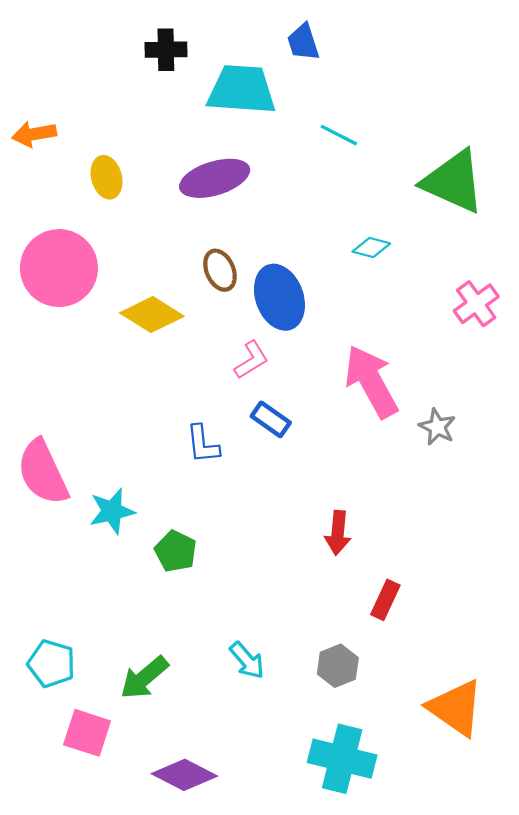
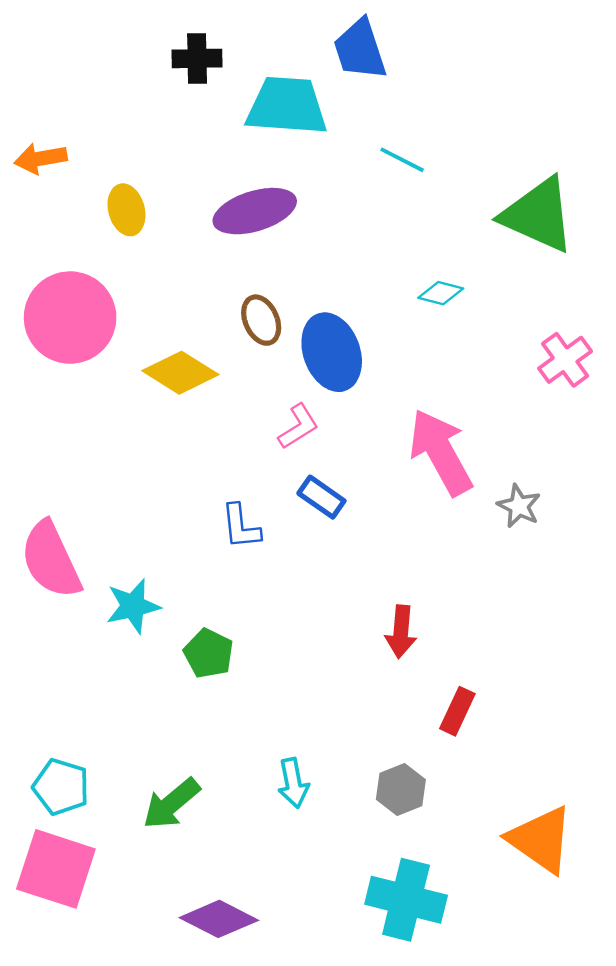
blue trapezoid: (303, 42) -> (360, 49), size x1.4
cyan arrow: (247, 660) -> (293, 783), turned 30
pink square: (87, 733) -> (56, 869), moved, size x1.4

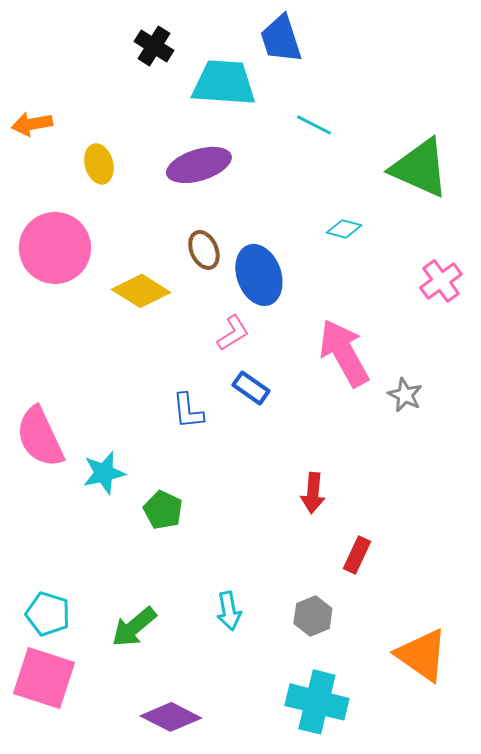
black cross: (197, 58) -> (154, 46), turned 33

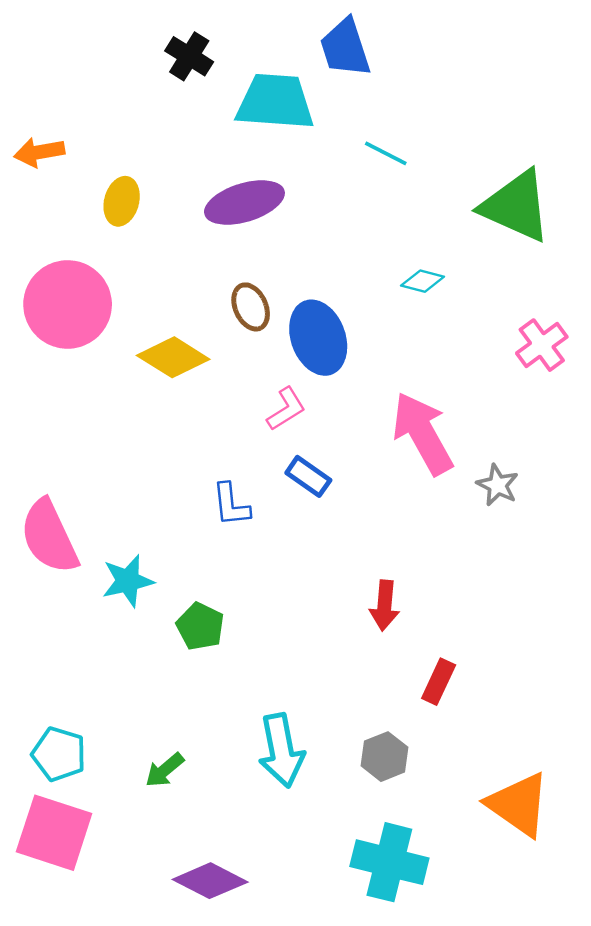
yellow ellipse: (99, 164) -> (122, 201), turned 30
cyan arrow: (229, 611) -> (281, 750), size x1.5
green arrow: (134, 627) -> (165, 770), size x0.7

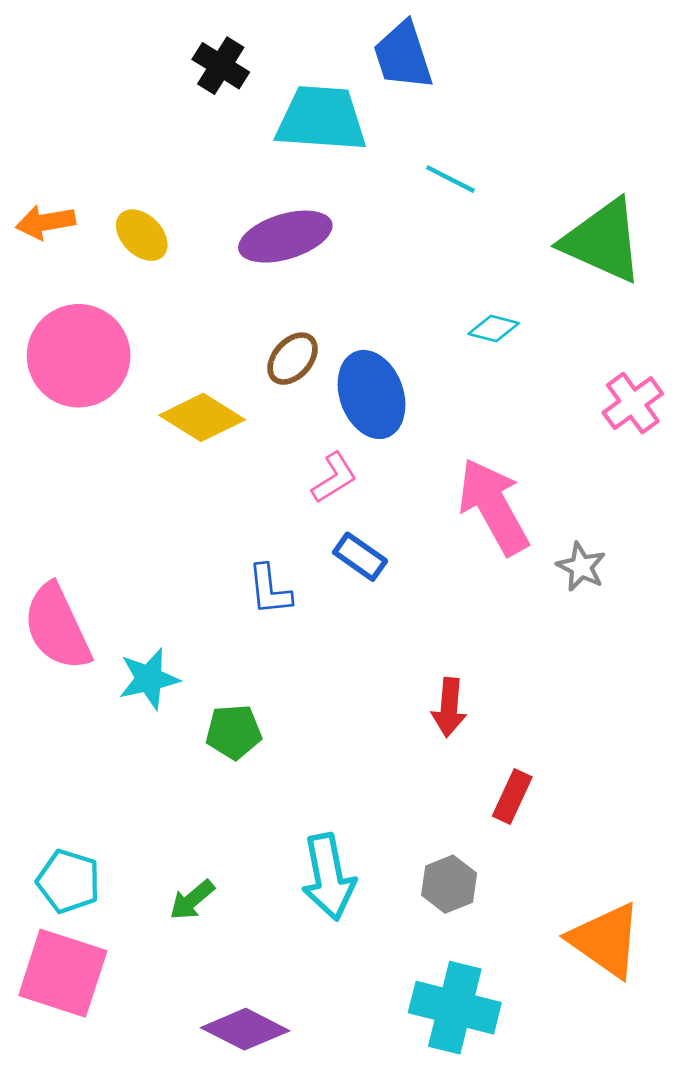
orange arrow: (39, 152) -> (46, 222), moved
yellow ellipse: (122, 201) -> (142, 235), turned -60
brown ellipse: (251, 307) -> (293, 359), turned 66
green pentagon: (200, 626) -> (234, 732), turned -30

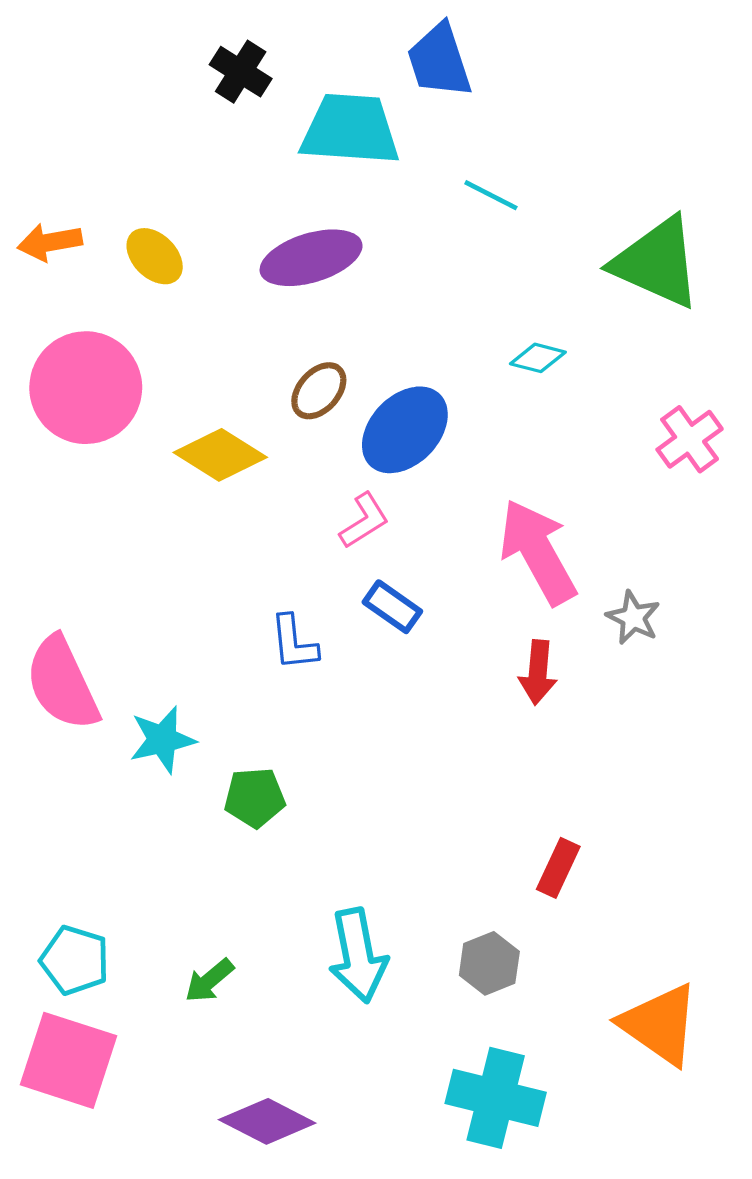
blue ellipse: (372, 394) -> (405, 430), turned 64
red arrow: (449, 708) -> (538, 672), moved

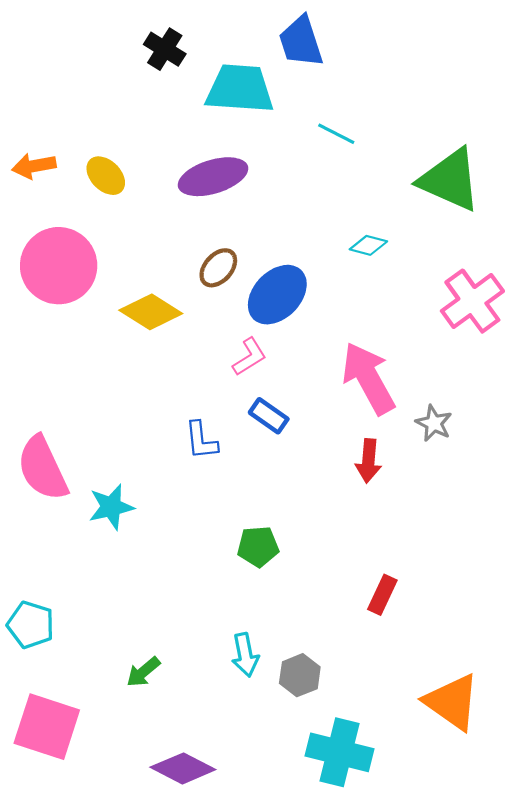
pink cross: (690, 439) -> (472, 301), size x1.4
green pentagon: (255, 798) -> (258, 547), moved
cyan arrow: (358, 956) -> (245, 655), size x0.7
cyan pentagon: (75, 960) -> (31, 625), moved
gray hexagon: (489, 963) -> (300, 675), moved

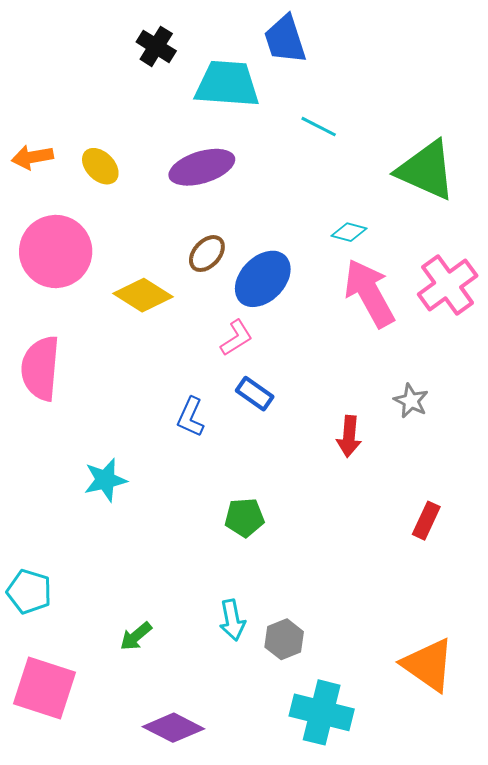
pink arrow: (368, 378) -> (369, 293), moved
blue L-shape: (201, 440) -> (191, 417), turned 30
pink semicircle: (43, 468) -> (40, 368), moved, turned 30
red rectangle: (382, 595) -> (426, 521), moved

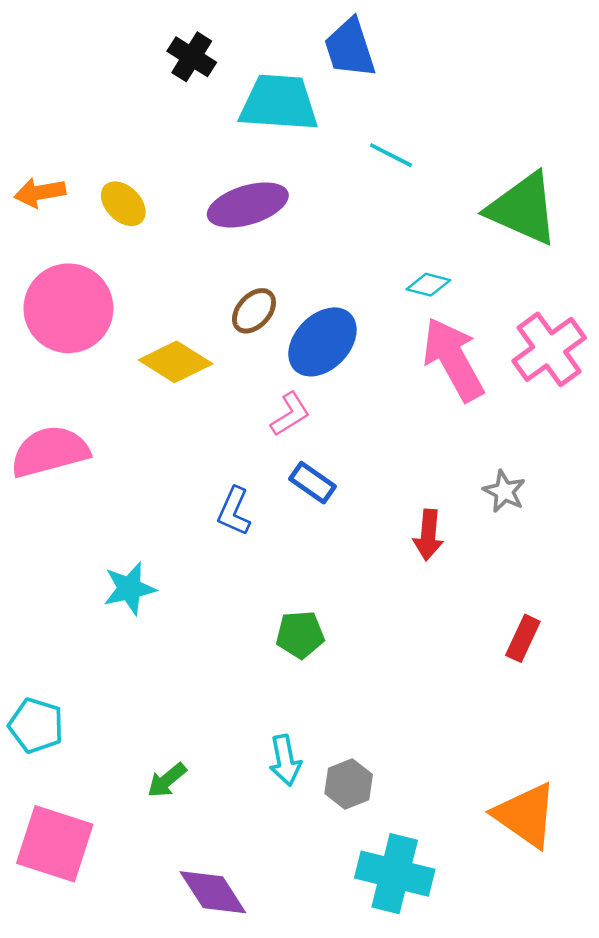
pink semicircle: (40, 368) -> (50, 452), turned 70
purple diamond: (173, 728) -> (213, 892), turned 30

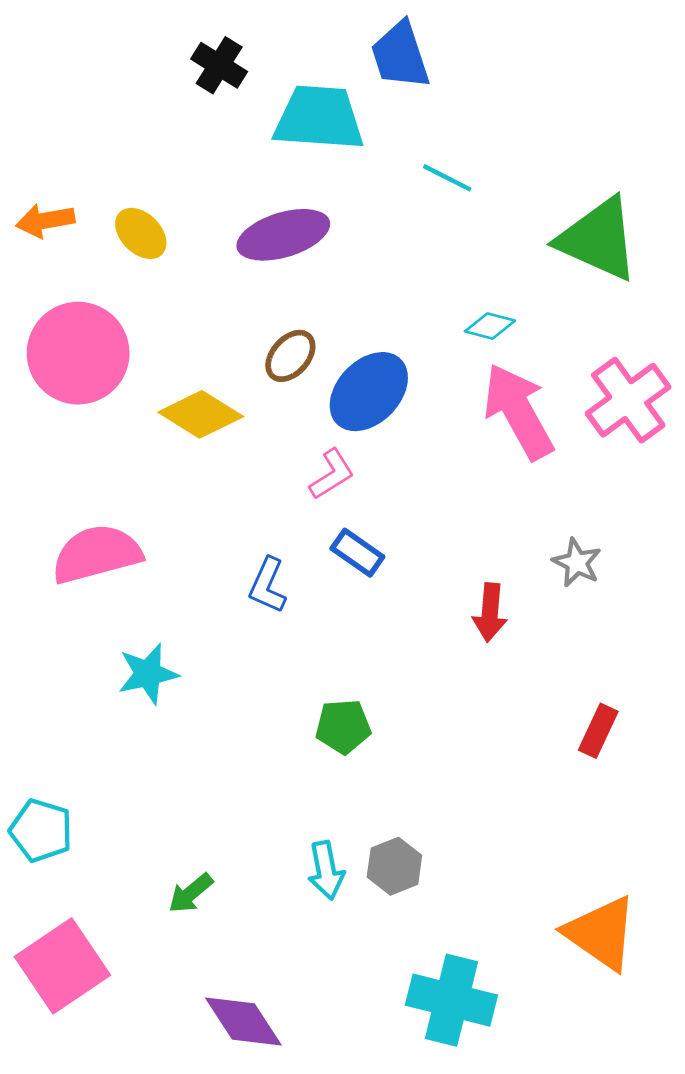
pink semicircle: (50, 452) -> (97, 554), moved
gray hexagon: (349, 784) -> (394, 866), moved
pink square: (55, 844) -> (62, 966), turned 38

